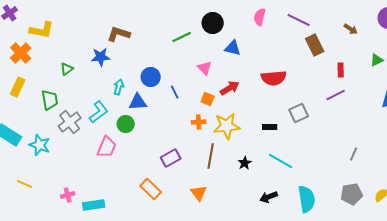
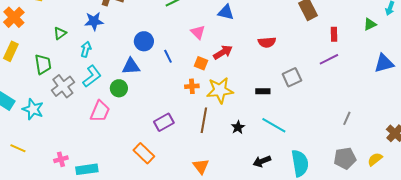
red semicircle: (274, 78) -> (267, 42), size x0.7
cyan arrow: (119, 87) -> (86, 49), moved
orange triangle: (199, 193) -> (201, 166), moved

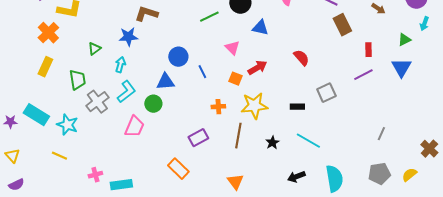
red semicircle: (267, 42) -> (301, 58), turned -126
blue triangle: (384, 63) -> (401, 68), moved, turned -45
orange cross: (192, 86) -> (218, 107), moved
yellow line: (18, 148) -> (59, 156), moved

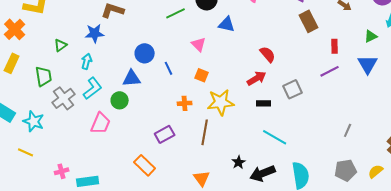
red arrow: (257, 68) -> (257, 78), moved
black star: (272, 143) -> (239, 162), moved
black arrow: (296, 177) -> (263, 173), size x1.4

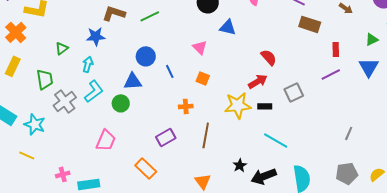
green line: (176, 13) -> (150, 16), moved
brown rectangle: (309, 21) -> (310, 24), turned -45
yellow star: (221, 102) -> (238, 105), moved
pink trapezoid: (101, 123) -> (106, 140), moved

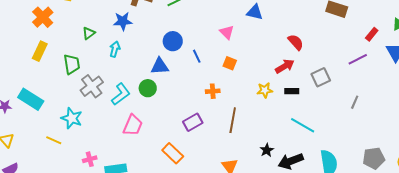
red rectangle: (336, 49) -> (372, 34), moved, turned 40
cyan L-shape: (94, 91) -> (121, 94), moved
yellow star: (238, 105) -> (265, 90), size x0.6
cyan star: (35, 124) -> (72, 118), moved
gray line: (349, 133) -> (355, 102), moved

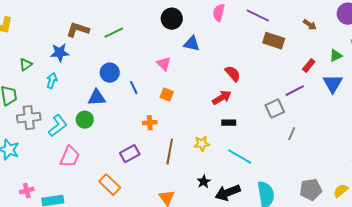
gray square: (321, 77) -> (275, 109), moved
gray cross: (92, 86) -> (29, 118), turned 30
yellow star: (265, 90) -> (202, 144), moved

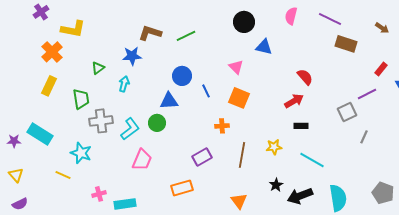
orange square: (167, 95) -> (239, 98), size x1.5
orange rectangle: (110, 185) -> (182, 188), turned -60
gray pentagon: (311, 190) -> (383, 193), turned 30

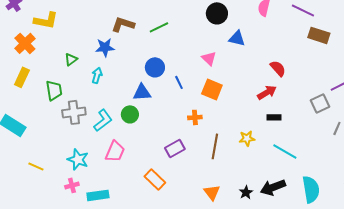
cyan star: (81, 153) -> (78, 159), moved
black star: (276, 185) -> (246, 192), moved
orange rectangle: (182, 188) -> (155, 179), turned 60

